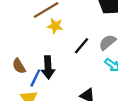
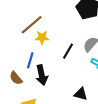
blue line: (35, 78) -> (30, 60), moved

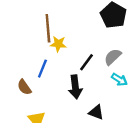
brown line: (32, 25) -> (48, 28), turned -60
black arrow: (42, 75) -> (75, 87), moved

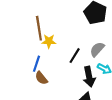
brown semicircle: (24, 87) -> (41, 78), moved
black arrow: (75, 87) -> (89, 77), moved

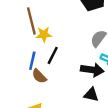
black line: (75, 56) -> (53, 55), moved
black arrow: (89, 77) -> (92, 70), turned -66

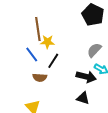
blue line: (32, 61) -> (32, 55), moved, turned -56
brown semicircle: (39, 76) -> (40, 77), turned -48

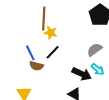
blue line: (32, 55) -> (30, 53), moved

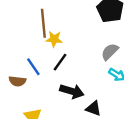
brown semicircle: (36, 66) -> (17, 81), moved
black arrow: (82, 74) -> (72, 91), moved

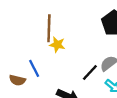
black line: (60, 62) -> (90, 72), moved

